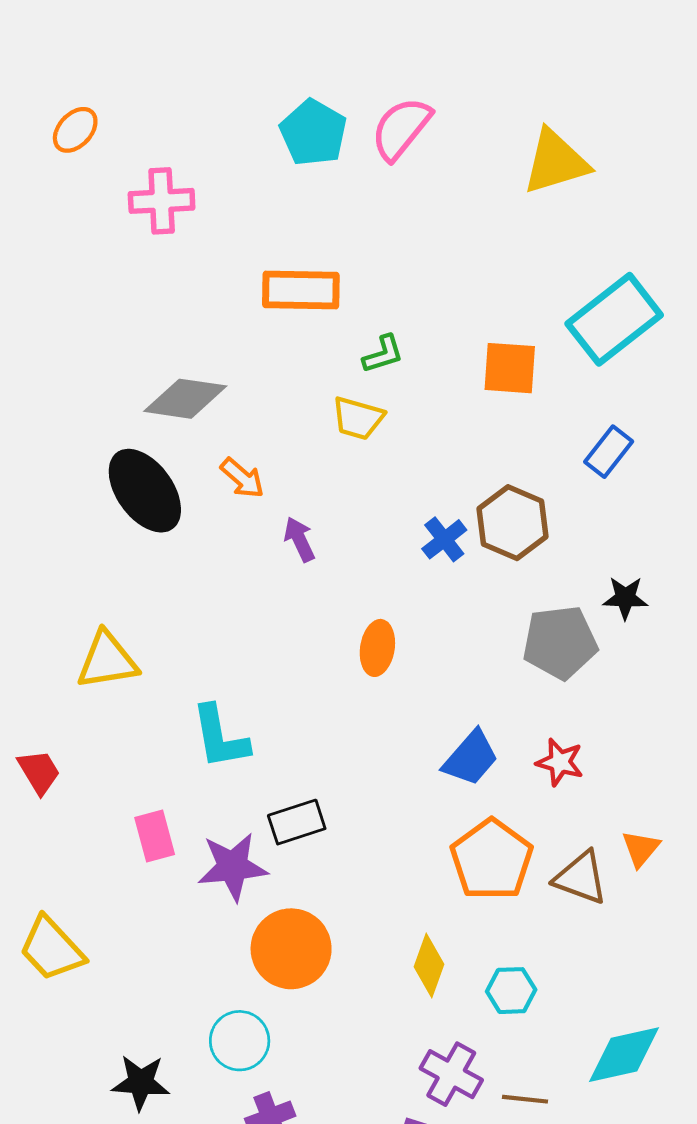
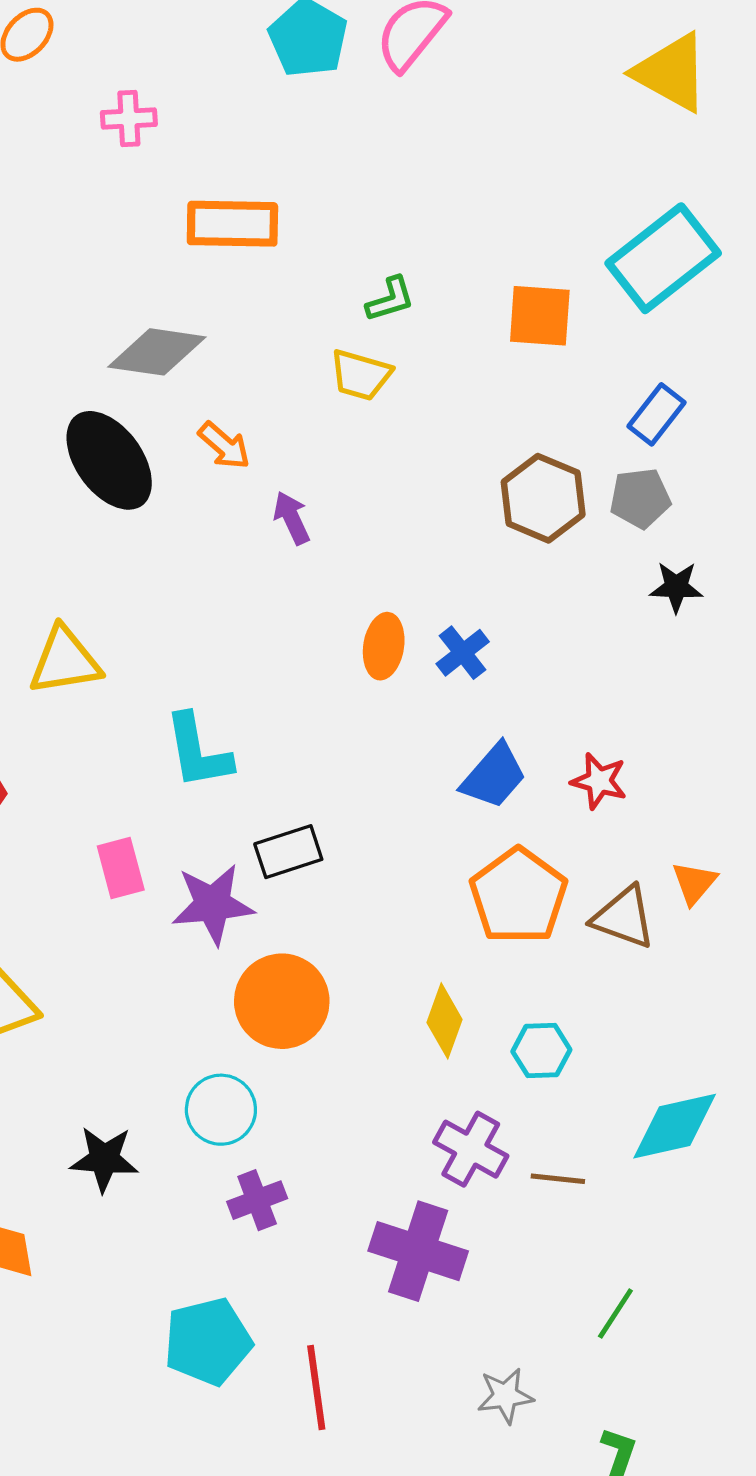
yellow triangle: (556, 162) -> (671, 72), moved, turned 46
pink cross: (162, 201) -> (129, 118), size x0.7
orange rectangle: (301, 290) -> (232, 224), moved
blue cross: (444, 539) -> (463, 653), moved
gray pentagon: (560, 642) -> (640, 498), moved, size x0.7

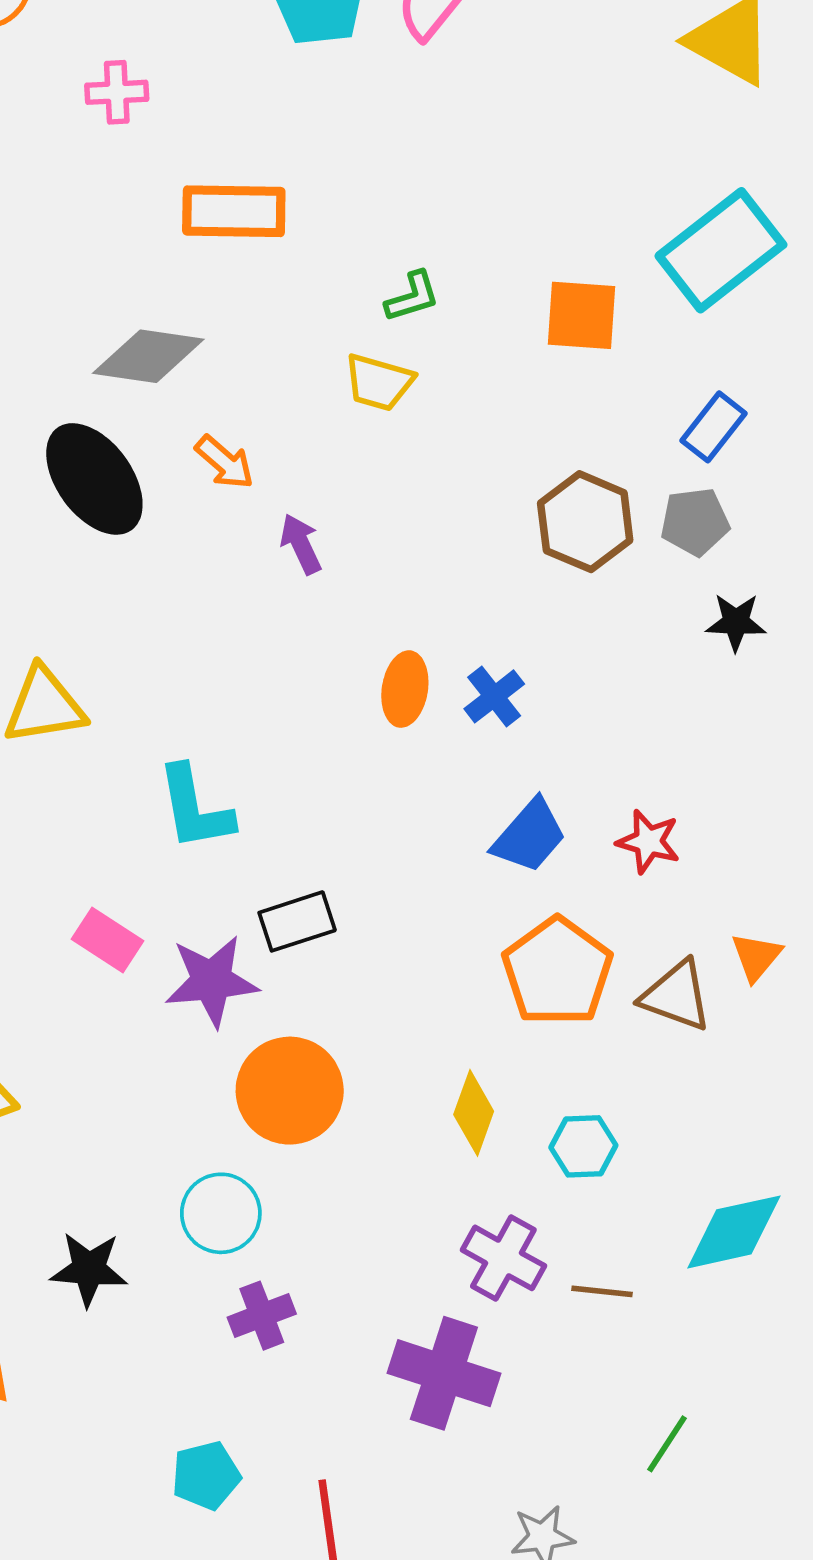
pink rectangle: (121, 868) -> (107, 940), turned -42
cyan pentagon: (208, 1341) -> (206, 1475), size x0.7

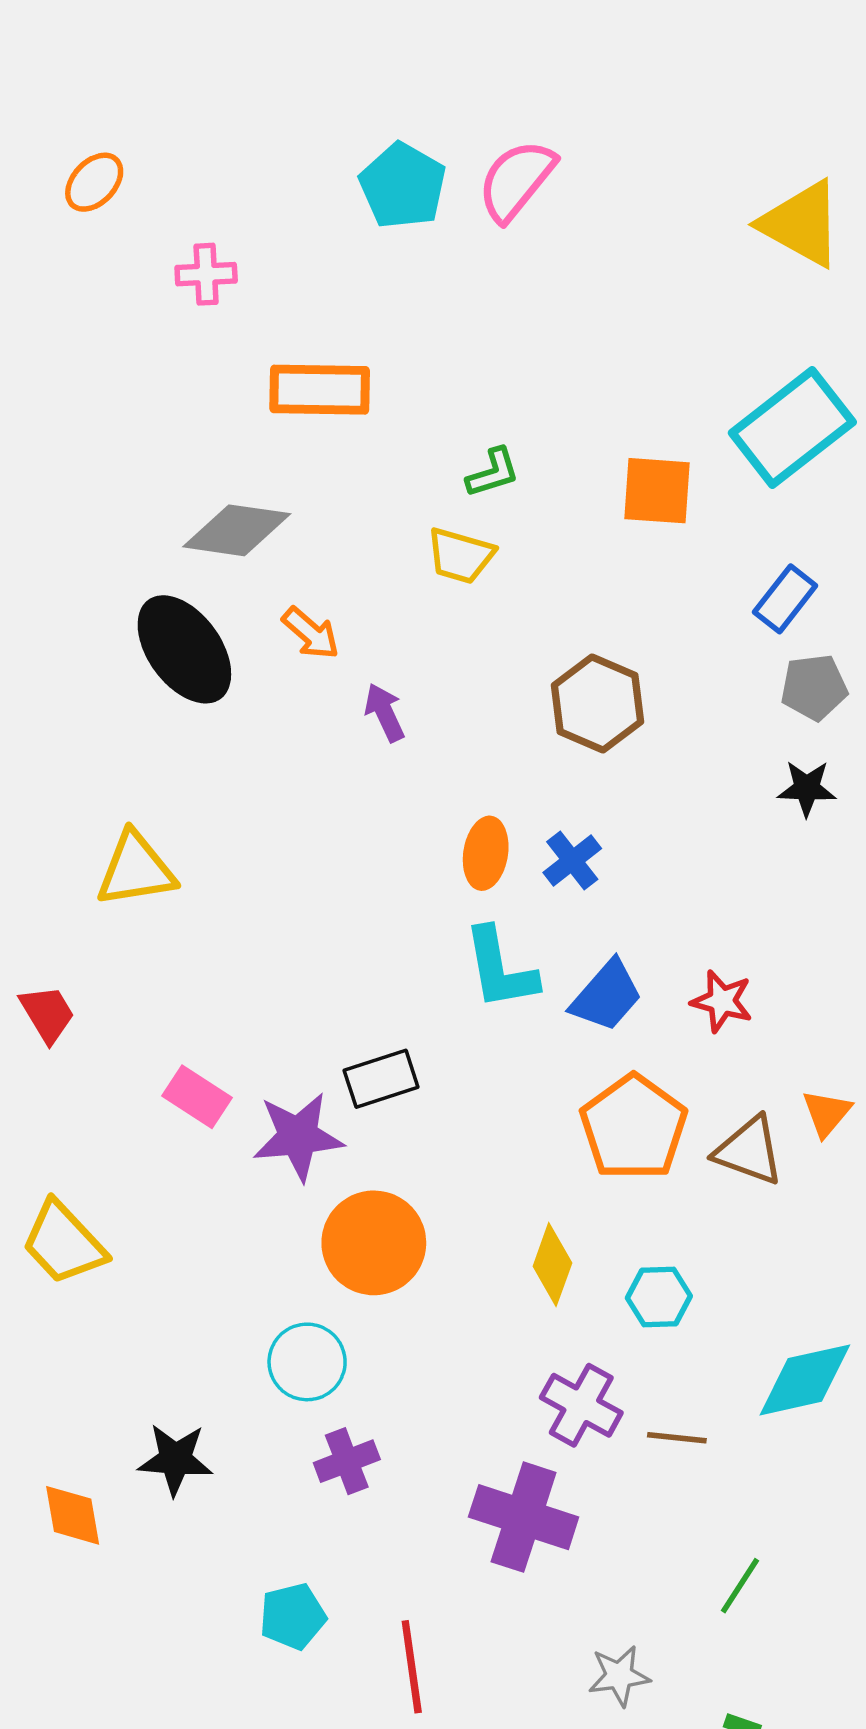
brown hexagon: (585, 522) -> (597, 704), moved
gray pentagon: (695, 522) -> (814, 687), moved
cyan L-shape: (195, 808) -> (500, 969), moved
black star: (89, 1269) -> (175, 1459), moved

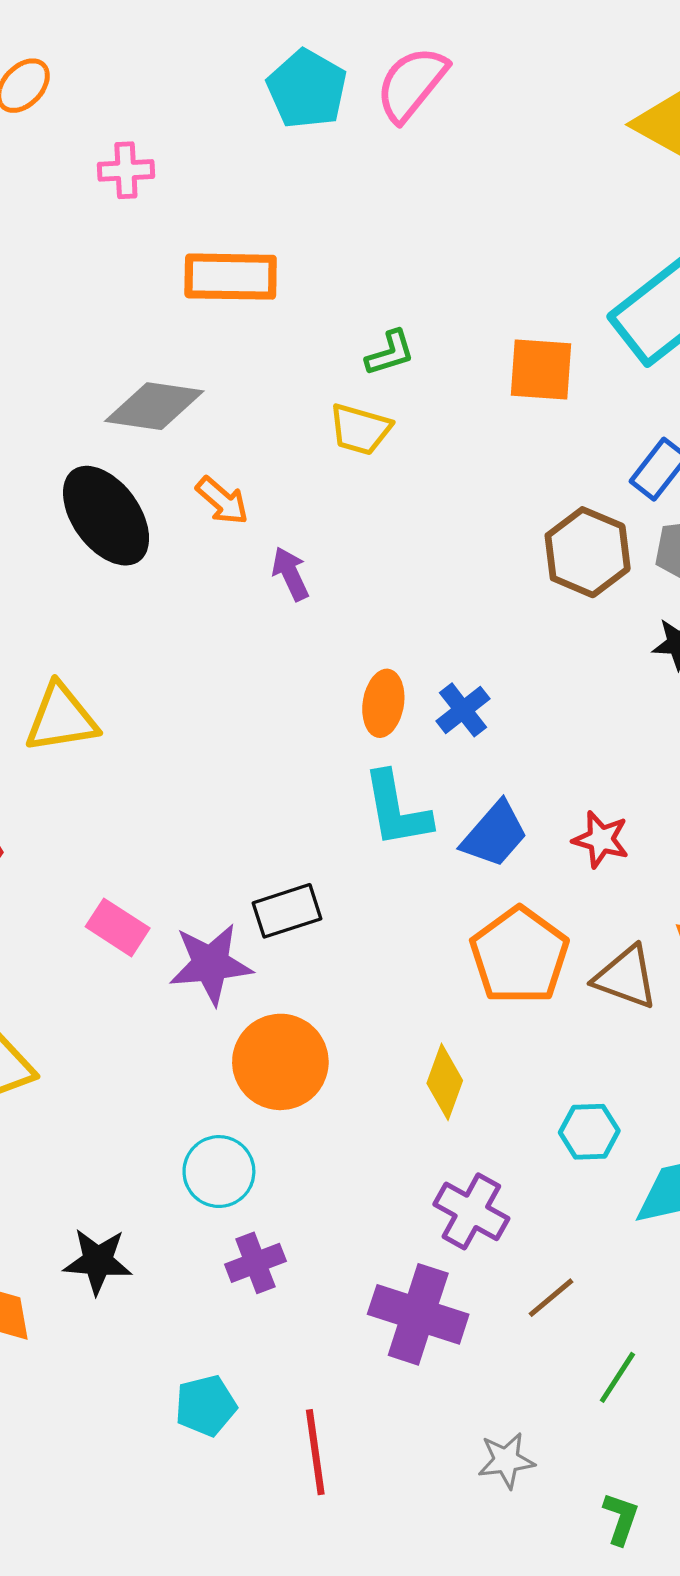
brown hexagon: (597, 704) -> (588, 552), moved
cyan hexagon: (659, 1297) -> (589, 1132), moved
brown line: (677, 1438) -> (551, 1298), moved, turned -46

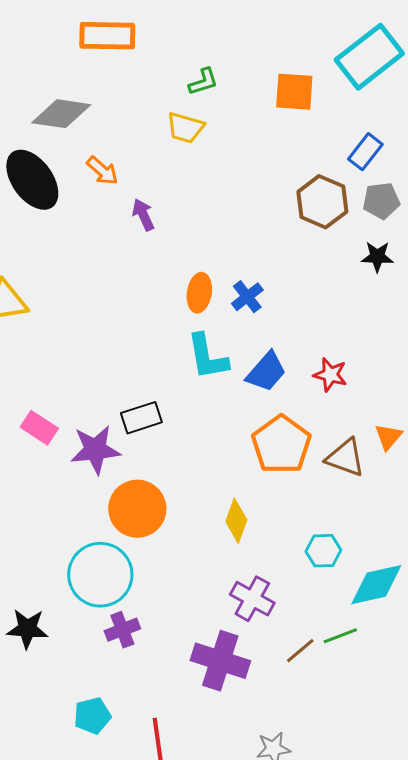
cyan circle: (219, 1172) -> (100, 575), size x1.5
green line: (617, 1377) -> (340, 636), moved, turned 36

